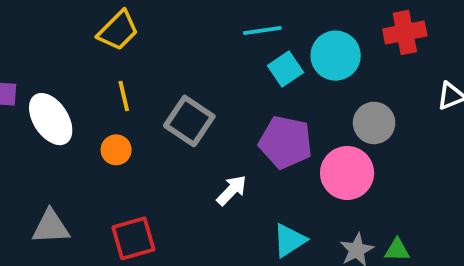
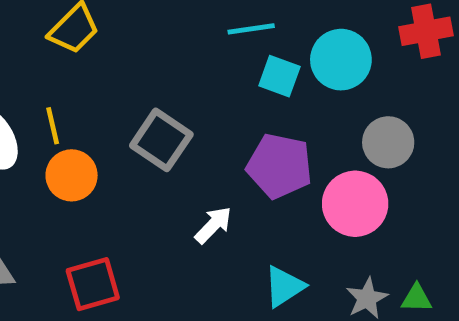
cyan square: (286, 69) -> (279, 76), turned -36
yellow line: (124, 96) -> (53, 126), moved
orange circle: (116, 150) -> (72, 175), size x1.4

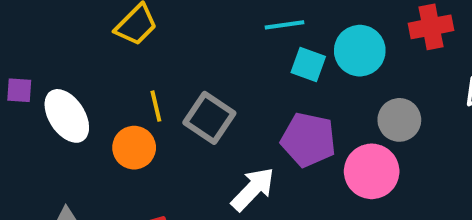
yellow line: (53, 126) -> (156, 106), moved
white arrow: (213, 225) -> (253, 189), size x1.4

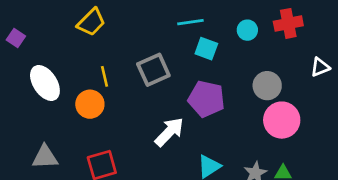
cyan circle: (360, 51) -> (247, 30), moved, size x0.6
purple square: (19, 90) -> (16, 38), moved, turned 30
gray square: (209, 118) -> (153, 70), moved, turned 32
pink circle: (372, 171) -> (282, 120), moved

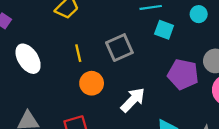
purple pentagon: (206, 99) -> (183, 74), moved
orange circle: (90, 104) -> (92, 83), moved

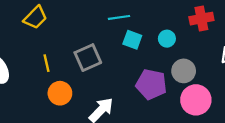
cyan circle: (199, 14) -> (167, 39), moved

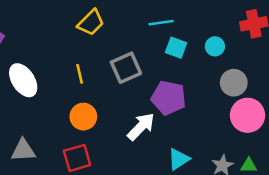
yellow trapezoid: (35, 17) -> (91, 23), moved
purple pentagon: (151, 84) -> (169, 98), moved
orange circle: (60, 93) -> (83, 117), moved

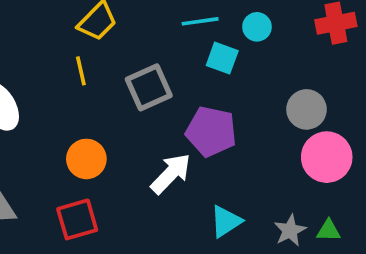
cyan circle: (215, 46) -> (257, 27), moved
yellow line: (80, 74) -> (81, 71), moved

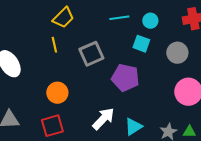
cyan square: (222, 58) -> (141, 44), moved
gray circle: (307, 109) -> (177, 53), moved
white arrow: (171, 174) -> (103, 119), moved

